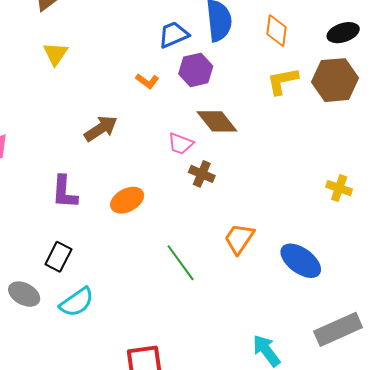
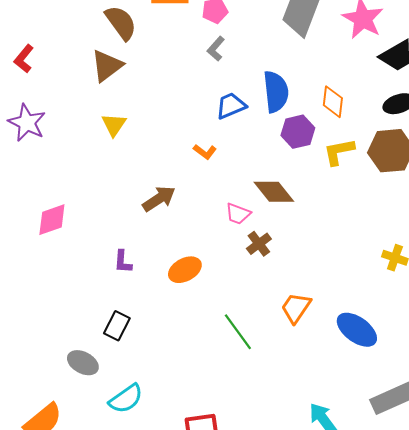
purple hexagon: (196, 70) -> (298, 132), moved
brown cross: (202, 174) -> (259, 244), turned 30
purple L-shape: (65, 192) -> (123, 262), size x0.7
cyan semicircle: (77, 302) -> (126, 399), moved

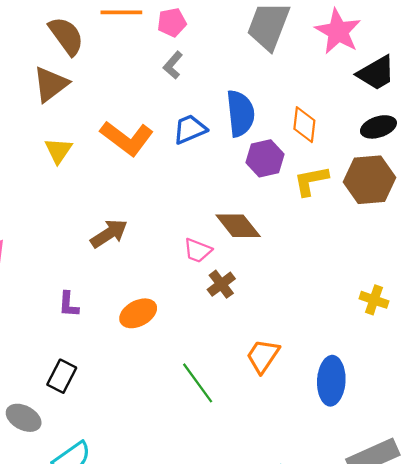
orange L-shape: (205, 152) -> (127, 138), moved, size x2.0
blue ellipse: (357, 330) -> (331, 381), turned 57

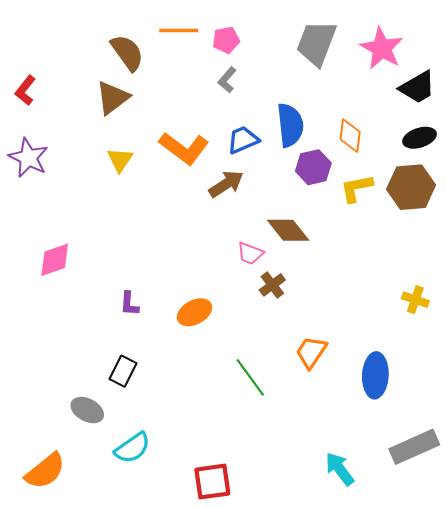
brown arrow: (109, 234) -> (226, 184), moved

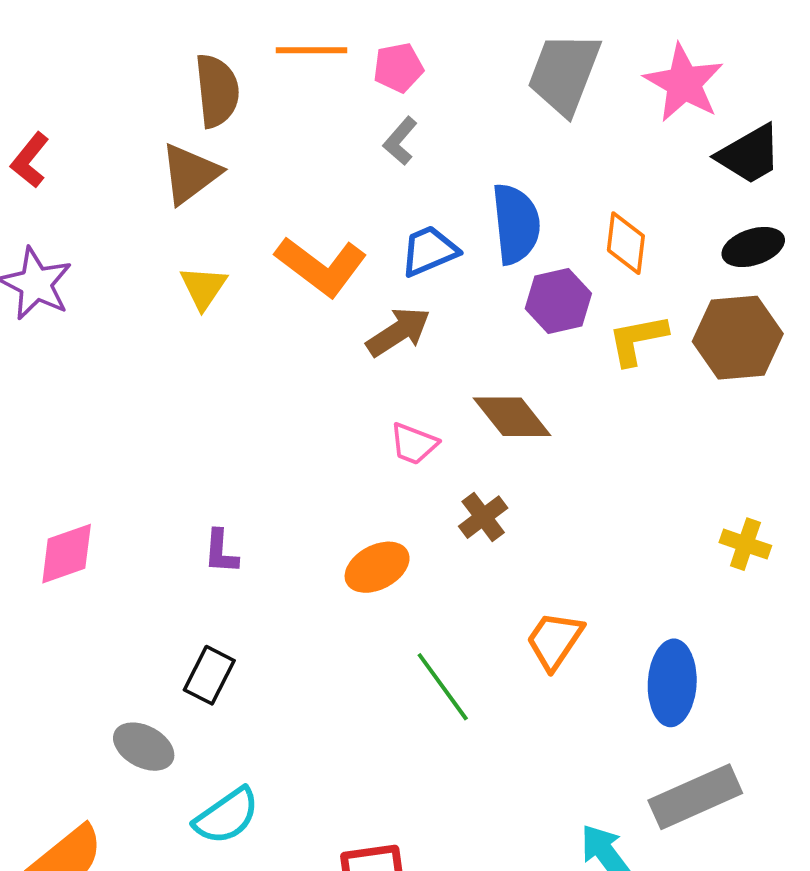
brown semicircle: (127, 53) -> (217, 91), turned 30
pink trapezoid: (250, 253) -> (414, 444), moved
pink diamond: (55, 260) -> (67, 554), moved
orange ellipse: (195, 312) -> (377, 567), moved
gray rectangle: (414, 447) -> (695, 797), moved

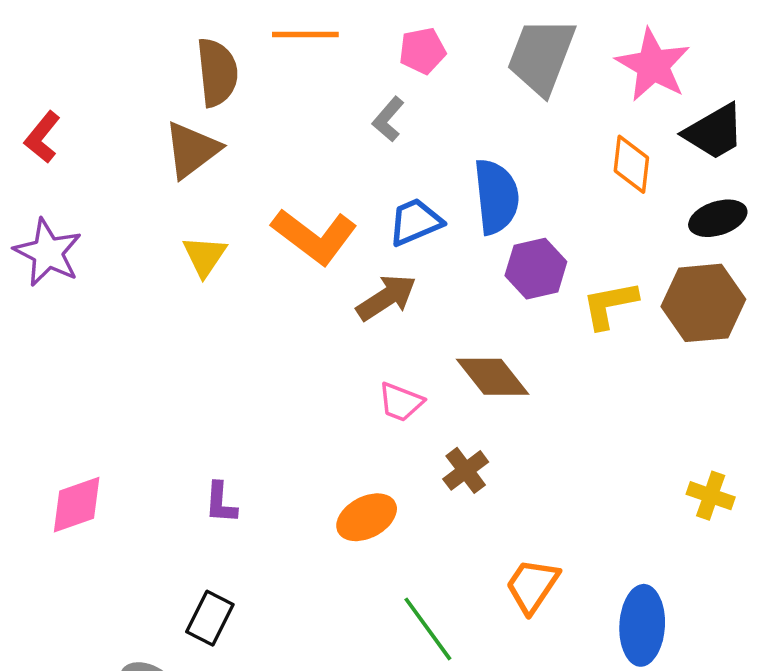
pink pentagon: (398, 68) -> (422, 51), moved
orange diamond: (626, 243) -> (631, 164), moved

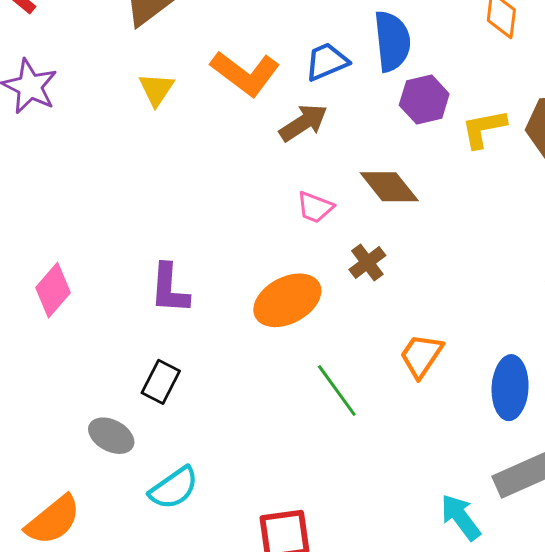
purple L-shape: (221, 503) -> (169, 289), size x1.5
pink diamond: (77, 505) -> (53, 290), turned -30
orange ellipse: (367, 517) -> (287, 300), size x1.4

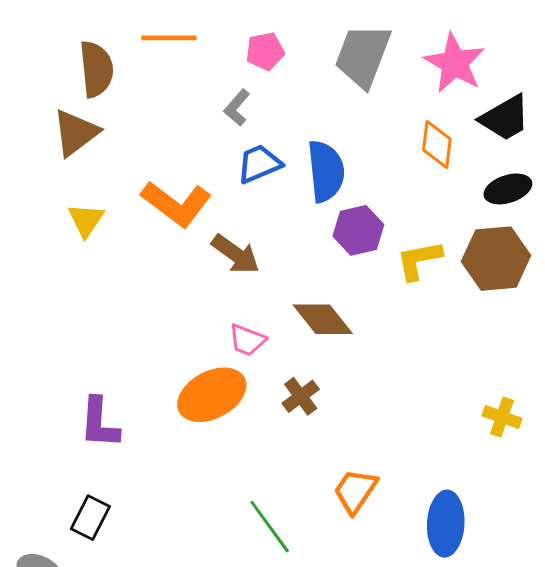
blue trapezoid: (327, 62) -> (259, 164), moved
brown arrow: (303, 123) -> (236, 254), turned 69
orange ellipse: (287, 300) -> (212, 395), moved

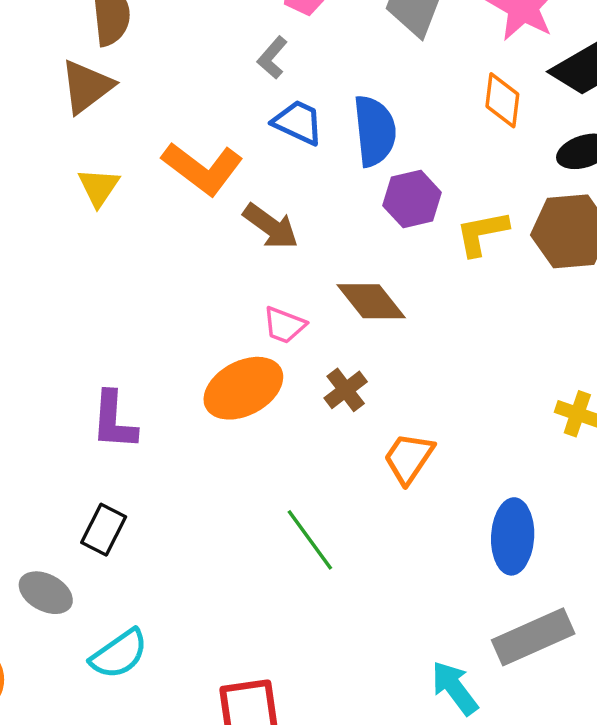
blue trapezoid: (259, 164) -> (298, 122), turned 48
orange trapezoid: (355, 491) -> (409, 458), moved

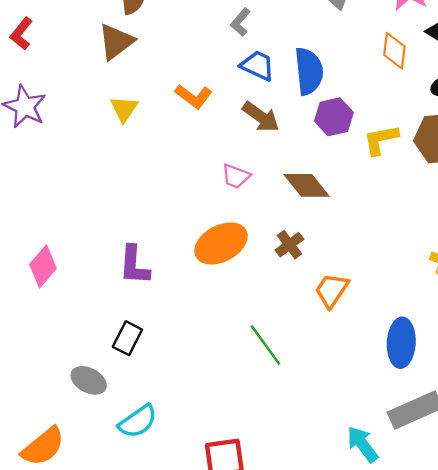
orange L-shape: (203, 168) -> (194, 96), size x0.7
brown arrow: (271, 226) -> (261, 117), moved
pink trapezoid: (284, 325) -> (236, 176), moved

